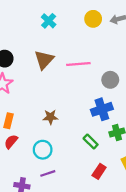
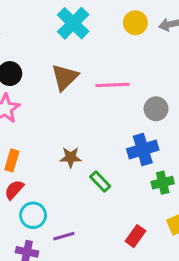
cyan cross: (49, 21) -> (73, 23), size x1.5
green rectangle: (91, 141) -> (100, 182), moved
cyan circle: (43, 150) -> (33, 215), moved

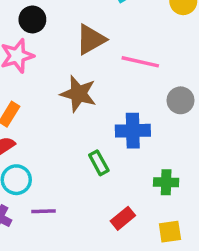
blue cross: (143, 149) -> (133, 131), moved
brown star: (71, 157) -> (78, 94), moved, size x1.5
red rectangle: (135, 236) -> (123, 218), moved

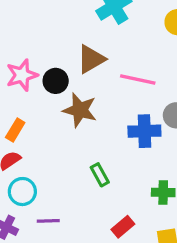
black circle: (32, 19) -> (56, 81), moved
blue cross: (133, 131) -> (144, 131), moved

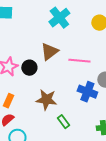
brown star: (80, 110) -> (46, 100), moved
blue cross: (144, 131) -> (87, 92), turned 30

